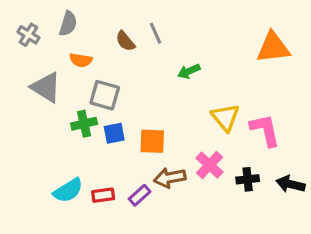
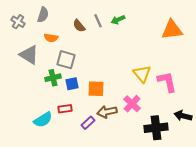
green arrow: (189, 71) -> (118, 20), moved
black cross: (248, 179) -> (156, 128), moved, size x1.6
red rectangle: (103, 195) -> (65, 109), moved

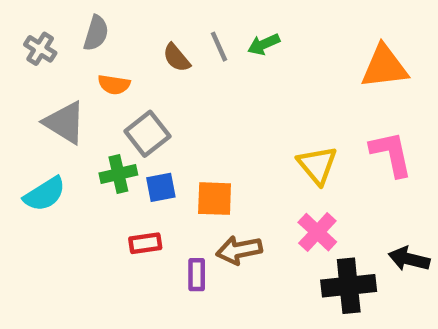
gray square: (66, 60) -> (147, 134), turned 36
pink L-shape: (167, 82) -> (391, 154), moved
pink cross: (132, 104) -> (317, 232), moved
cyan semicircle: (43, 120) -> (45, 194), moved
purple rectangle: (88, 123) -> (197, 275), turned -48

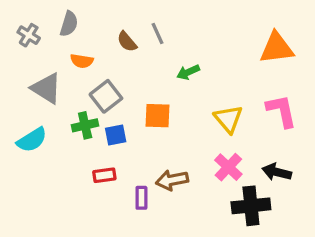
green arrow: (264, 44) -> (188, 72), moved
orange square: (215, 199) -> (158, 116), moved
black arrow: (409, 259) -> (277, 172), moved

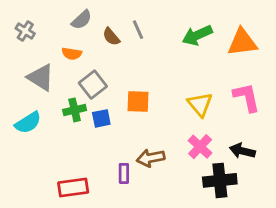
gray semicircle: (69, 24) -> (82, 20), moved, turned 30
green arrow: (188, 72) -> (197, 35), moved, size x1.5
red rectangle: (104, 175) -> (73, 188), moved, size x1.5

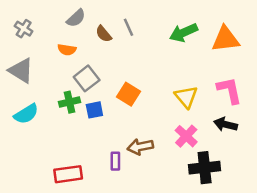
gray triangle: (41, 78) -> (21, 71), moved
orange square: (138, 102) -> (128, 94), turned 30
black arrow: (242, 151) -> (226, 124), moved

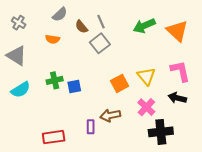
orange triangle: (226, 39) -> (177, 31), turned 50
gray square: (87, 78) -> (100, 43), moved
orange square: (128, 94) -> (120, 83), moved, turned 30

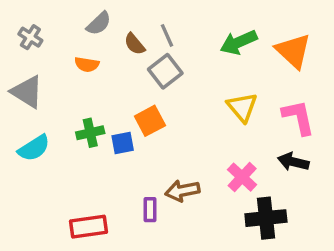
yellow triangle: (146, 76) -> (242, 107), moved
orange square: (120, 83) -> (150, 121), moved

